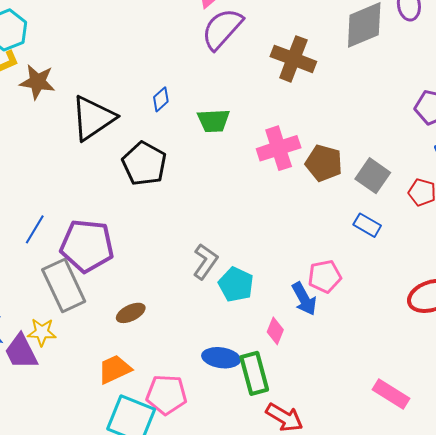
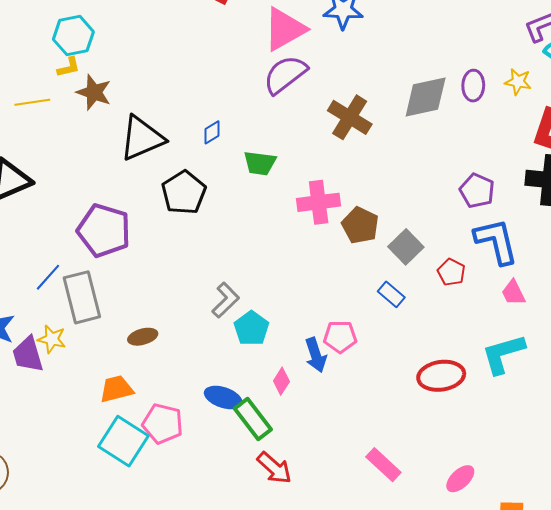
blue line: (35, 229) -> (48, 277), moved
purple pentagon: (87, 246) -> (104, 230), moved
green rectangle: (254, 373) -> (253, 419), turned -33

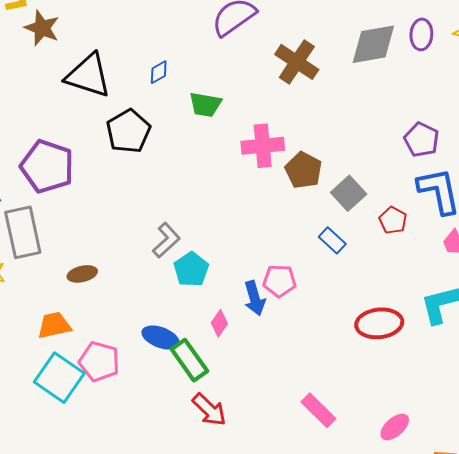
black triangle: (142, 138) -> (88, 76), turned 39

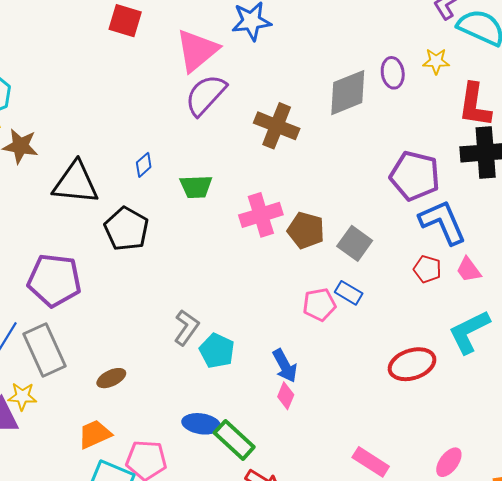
purple pentagon: (421, 140) -> (415, 176), size x1.4
red pentagon: (393, 220) -> (427, 269), moved
pink pentagon: (279, 281) -> (319, 305), moved
pink diamond: (219, 323) -> (286, 396), moved

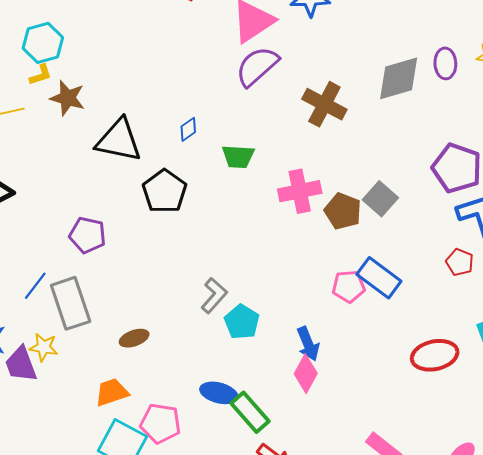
gray square: (355, 243) -> (380, 199), moved
purple pentagon: (54, 280) -> (88, 235), size x0.7
blue rectangle: (349, 293) -> (379, 278), size x1.6
pink diamond: (286, 396) -> (306, 374), size x1.4

